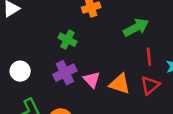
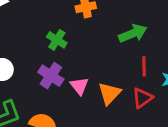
purple cross: (65, 73) -> (51, 76), turned -35
orange triangle: (120, 84) -> (109, 93), turned 50

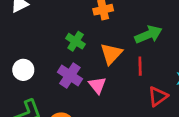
red line: (144, 66) -> (140, 66), moved
orange triangle: (109, 93) -> (111, 54), moved

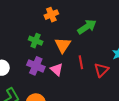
red line: (140, 66) -> (81, 62), moved

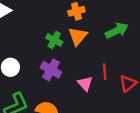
orange triangle: (63, 45) -> (78, 36), moved
pink triangle: (57, 69) -> (85, 83), moved

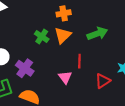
purple cross: (51, 70) -> (25, 68), moved
red line: (105, 72) -> (79, 61), moved

